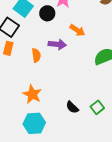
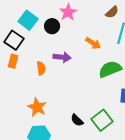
orange arrow: (77, 30) -> (93, 43), moved
green square: (97, 107) -> (102, 120), size x1.5

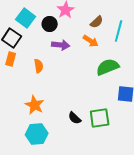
brown semicircle: (112, 12) -> (97, 22), moved
purple arrow: (62, 57) -> (61, 45), moved
green square: (102, 120) -> (100, 118), turned 30

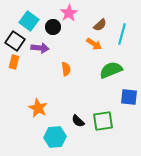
purple arrow: (61, 45) -> (40, 48), moved
orange semicircle: (39, 66) -> (66, 69), moved
cyan hexagon: (37, 134) -> (55, 137), moved

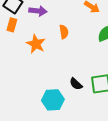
orange star: (38, 108) -> (36, 44), moved

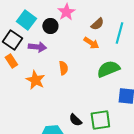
orange rectangle: (12, 25) -> (11, 61), turned -48

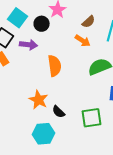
orange semicircle: (63, 68) -> (55, 66), size x1.5
orange star: (35, 80) -> (39, 100), moved
black semicircle: (75, 120) -> (59, 112), moved

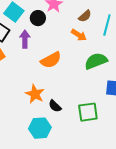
purple arrow: (29, 45) -> (25, 39), turned -96
orange semicircle: (55, 66) -> (51, 60), turned 70

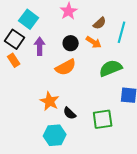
black circle: (38, 18) -> (71, 43), moved

